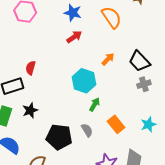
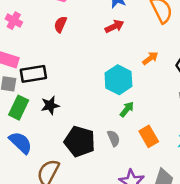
red semicircle: (31, 68) -> (60, 24), moved

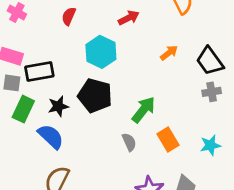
cyan hexagon: (118, 80) -> (101, 52), moved
green arrow: (127, 109) -> (143, 110), size x1.5
black pentagon: (80, 142) -> (95, 96), moved
blue semicircle: (21, 143) -> (51, 136), moved

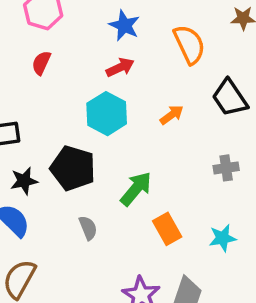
cyan hexagon: (101, 52) -> (107, 114), moved
black trapezoid: (210, 61) -> (230, 98), moved
gray semicircle: (129, 142) -> (88, 228), moved

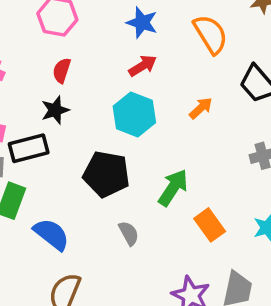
black star: (24, 181) -> (55, 110), moved

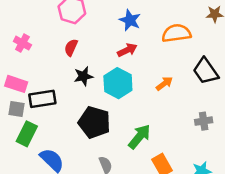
orange semicircle: (211, 34) -> (176, 33), turned -72
black star: (55, 110) -> (83, 76), moved

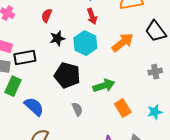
red arrow: (127, 50) -> (92, 16), turned 98
orange arrow: (164, 84) -> (123, 42), size x1.6
green arrow: (139, 137) -> (104, 86), turned 35

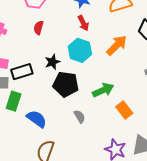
black star: (57, 38) -> (52, 62), moved

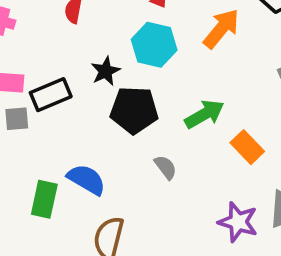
green rectangle: (14, 101) -> (44, 199), moved

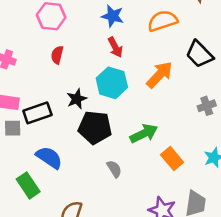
blue semicircle: (86, 180) -> (49, 158), moved
green rectangle: (44, 199) -> (28, 185), turned -50

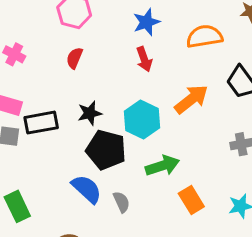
blue star: (113, 16) -> (146, 22), turned 30
cyan hexagon: (112, 83) -> (142, 119), moved
blue semicircle: (49, 158) -> (87, 189), moved

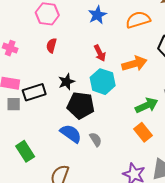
red arrow: (144, 59) -> (100, 53), moved
orange arrow: (191, 99) -> (134, 64), turned 30
green arrow: (162, 166) -> (147, 105), moved

